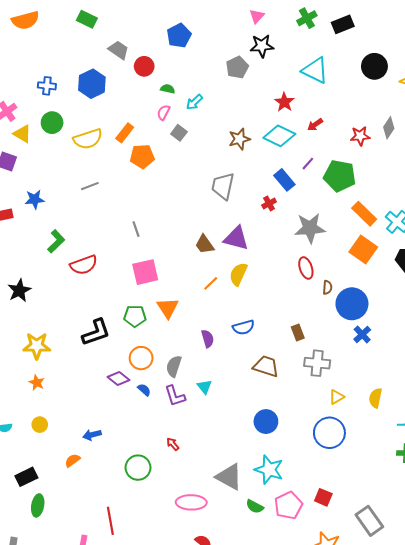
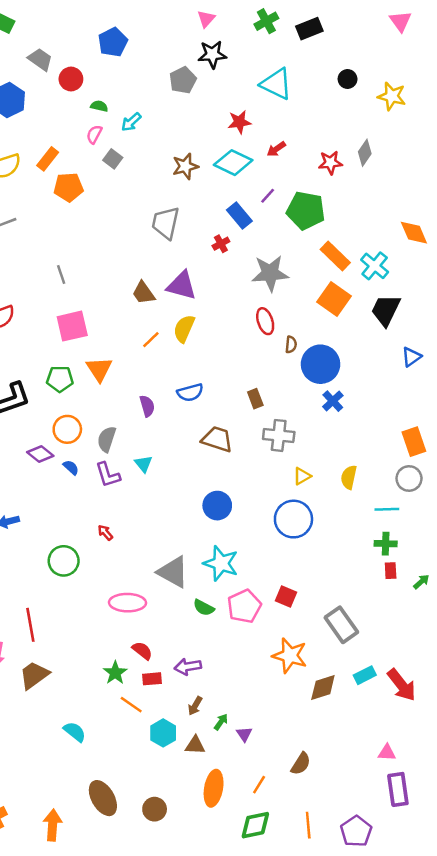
black circle: (374, 66) -> (348, 79), size x0.6
red star: (284, 102) -> (239, 122), turned 30

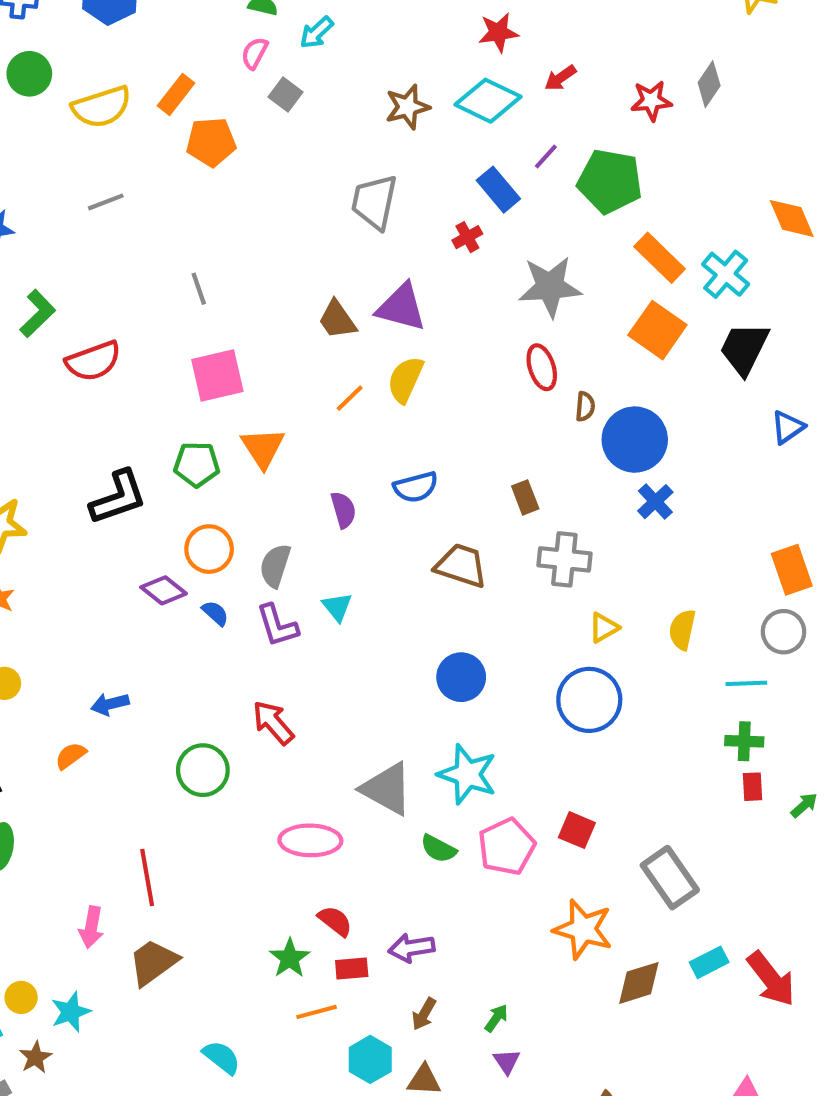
red arrow: (105, 533) -> (273, 723), size x1.6
orange line: (131, 705) -> (317, 1012), turned -50
green arrow: (221, 722) -> (496, 1018), moved

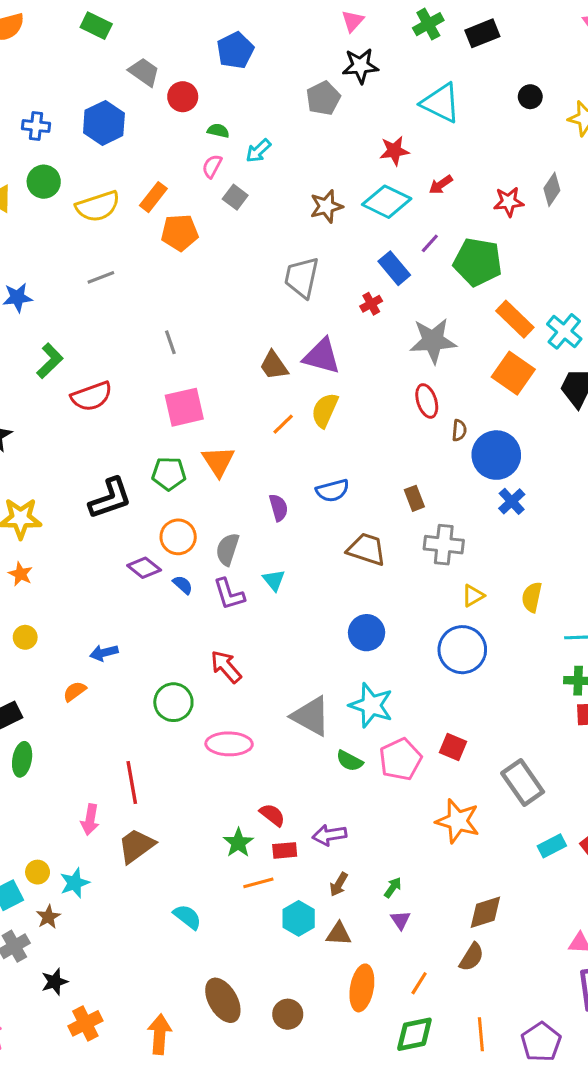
pink ellipse: (310, 840) -> (229, 744), moved
brown diamond: (639, 983) -> (485, 912), moved

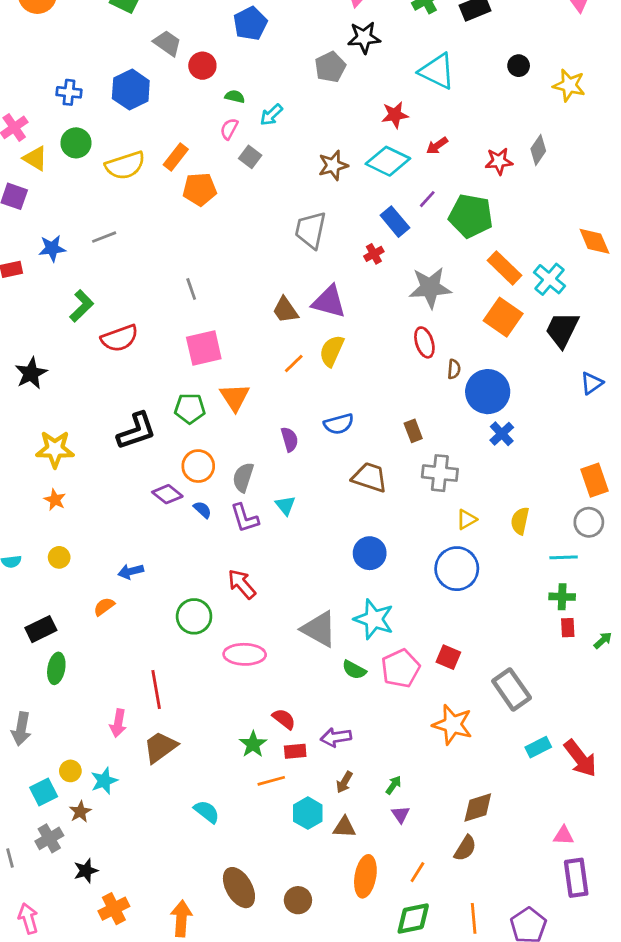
gray line: (101, 277) -> (104, 237), moved

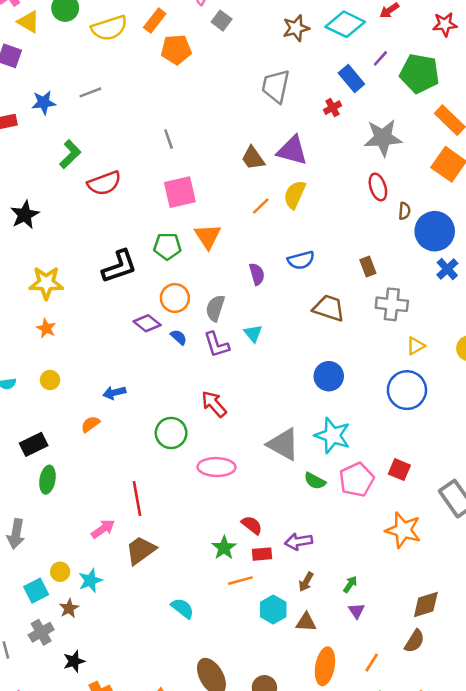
pink arrow: (118, 723) -> (103, 529), turned -135

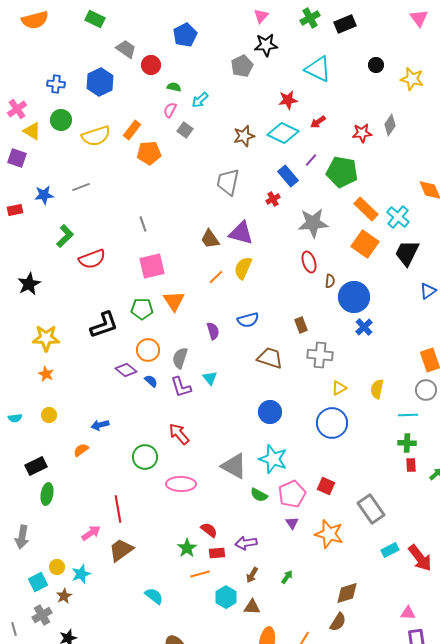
purple triangle: (356, 611) -> (292, 523), moved

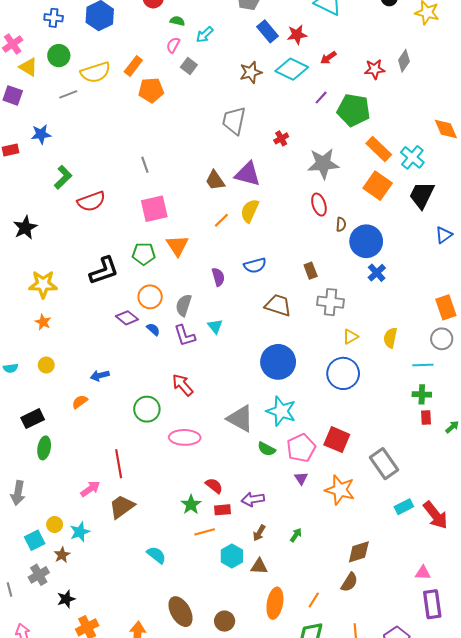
blue rectangle: (288, 176) -> (268, 31), moved
gray line: (81, 187) -> (68, 94), moved
blue circle: (270, 412) -> (278, 362), size x1.4
red square: (326, 486) -> (337, 440), size x1.4

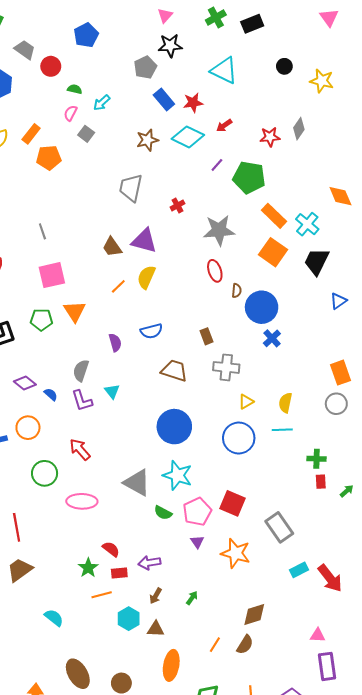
orange circle: (150, 297) -> (28, 428), moved
cyan line: (423, 365) -> (282, 430), moved
orange line: (314, 600) -> (215, 645), moved

